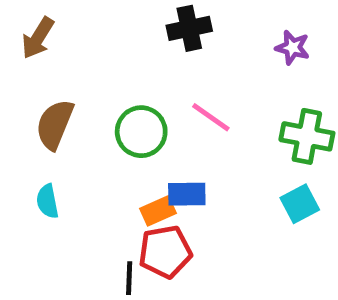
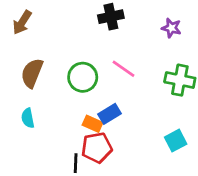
blue rectangle: (187, 194) -> (109, 114), turned -30
cyan square: (300, 204) -> (176, 141), moved
orange rectangle: (158, 211) -> (93, 124), turned 48

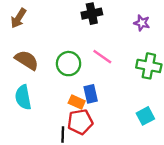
brown semicircle: (32, 73) -> (27, 60), turned 100
blue rectangle: (109, 114) -> (91, 94), turned -72
cyan semicircle: (28, 118) -> (23, 97), size x1.5

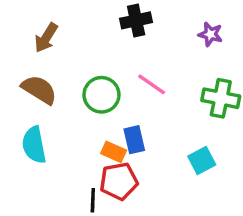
brown arrow: (18, 18) -> (46, 38), moved
cyan square: (145, 116) -> (202, 160), moved

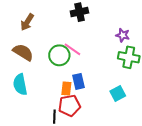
purple star: (210, 34) -> (123, 35), moved
pink line: (152, 84) -> (72, 49), moved
orange rectangle: (114, 152) -> (66, 88), turned 72

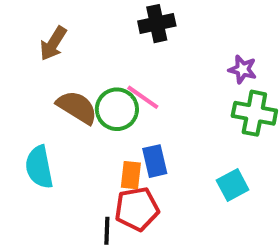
brown semicircle: (23, 52) -> (77, 107), moved

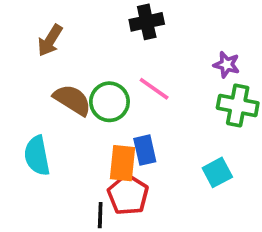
pink line: (143, 97) -> (154, 89), moved
orange rectangle: (131, 175) -> (122, 163), size x1.4
red pentagon: (137, 209) -> (128, 195), turned -30

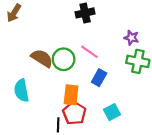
brown arrow: (50, 40) -> (14, 13), moved
blue rectangle: (145, 150) -> (99, 78), moved, turned 42
cyan square: (217, 172) -> (112, 112), moved

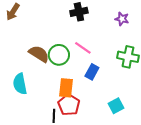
purple star: (131, 38) -> (122, 19), moved
cyan square: (112, 112) -> (116, 106), moved

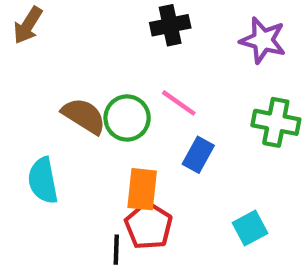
purple star: (122, 19) -> (263, 40), size x1.5

